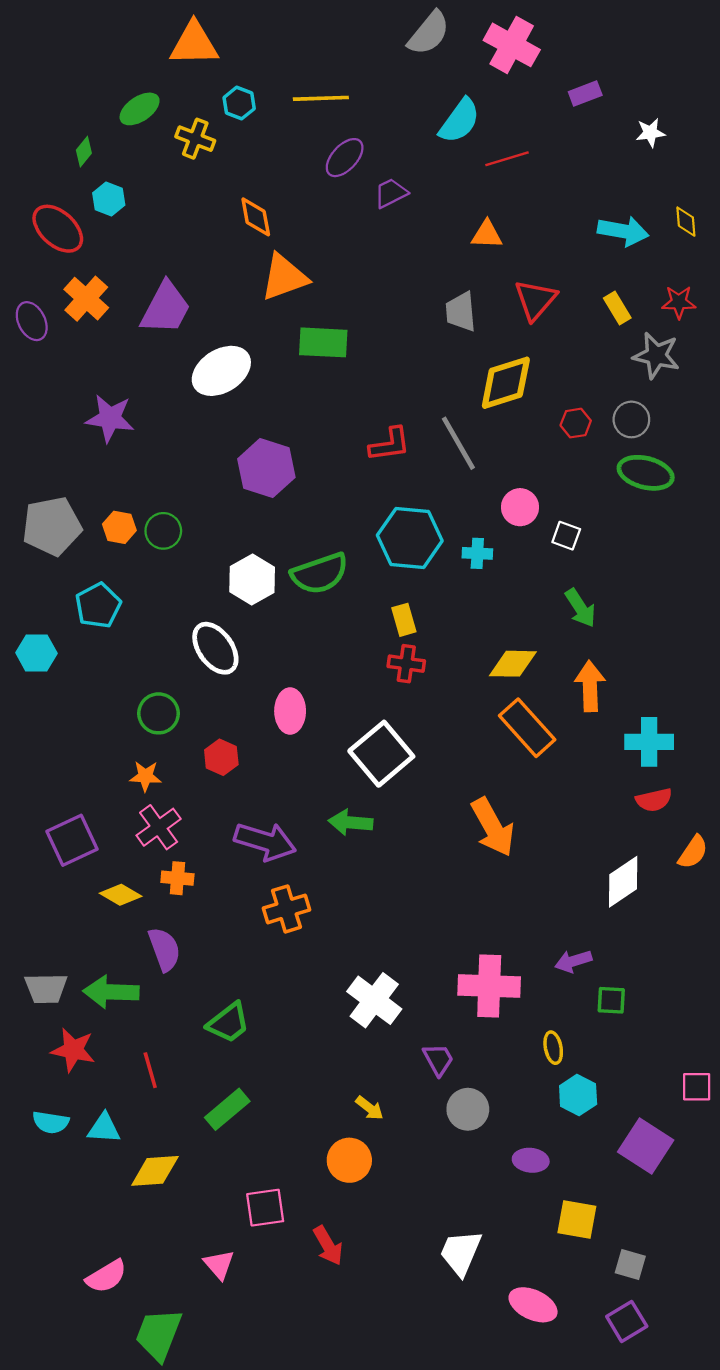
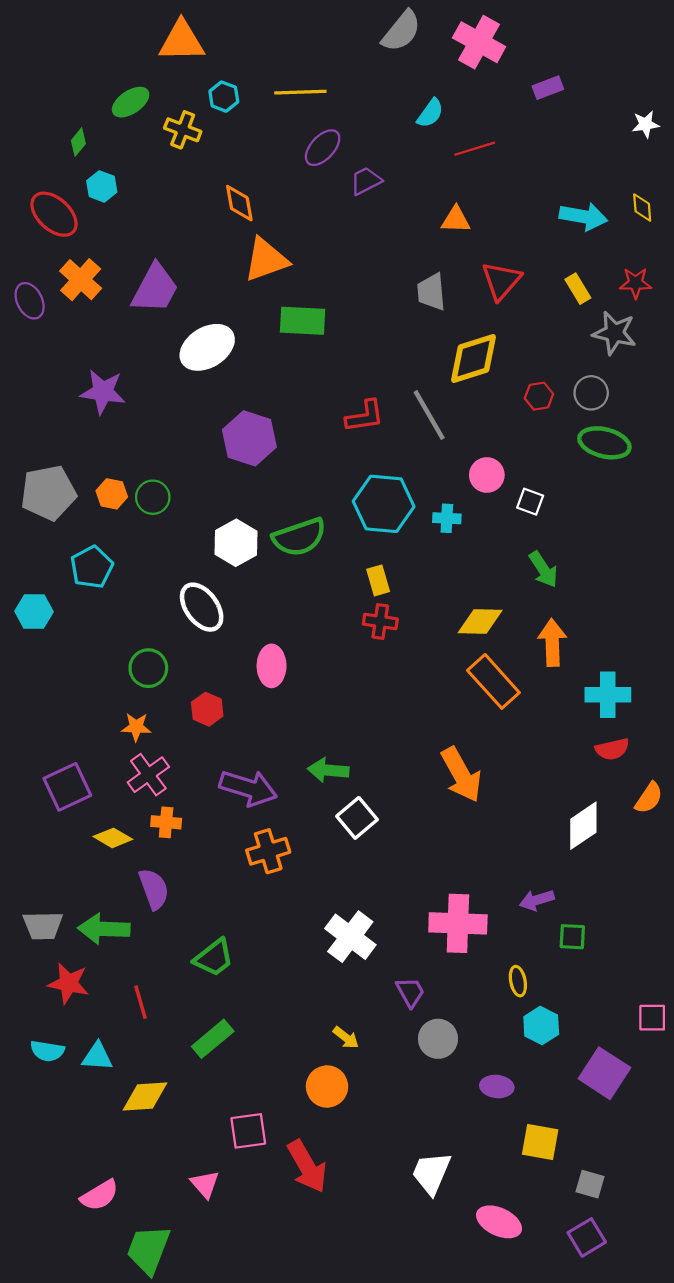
cyan semicircle: (460, 121) -> (430, 113), size x0.7
white star: (650, 133) -> (646, 124), moved
white square: (381, 754) -> (357, 818), moved, size x0.7
red arrow: (328, 1246) -> (307, 1166), size x1.4

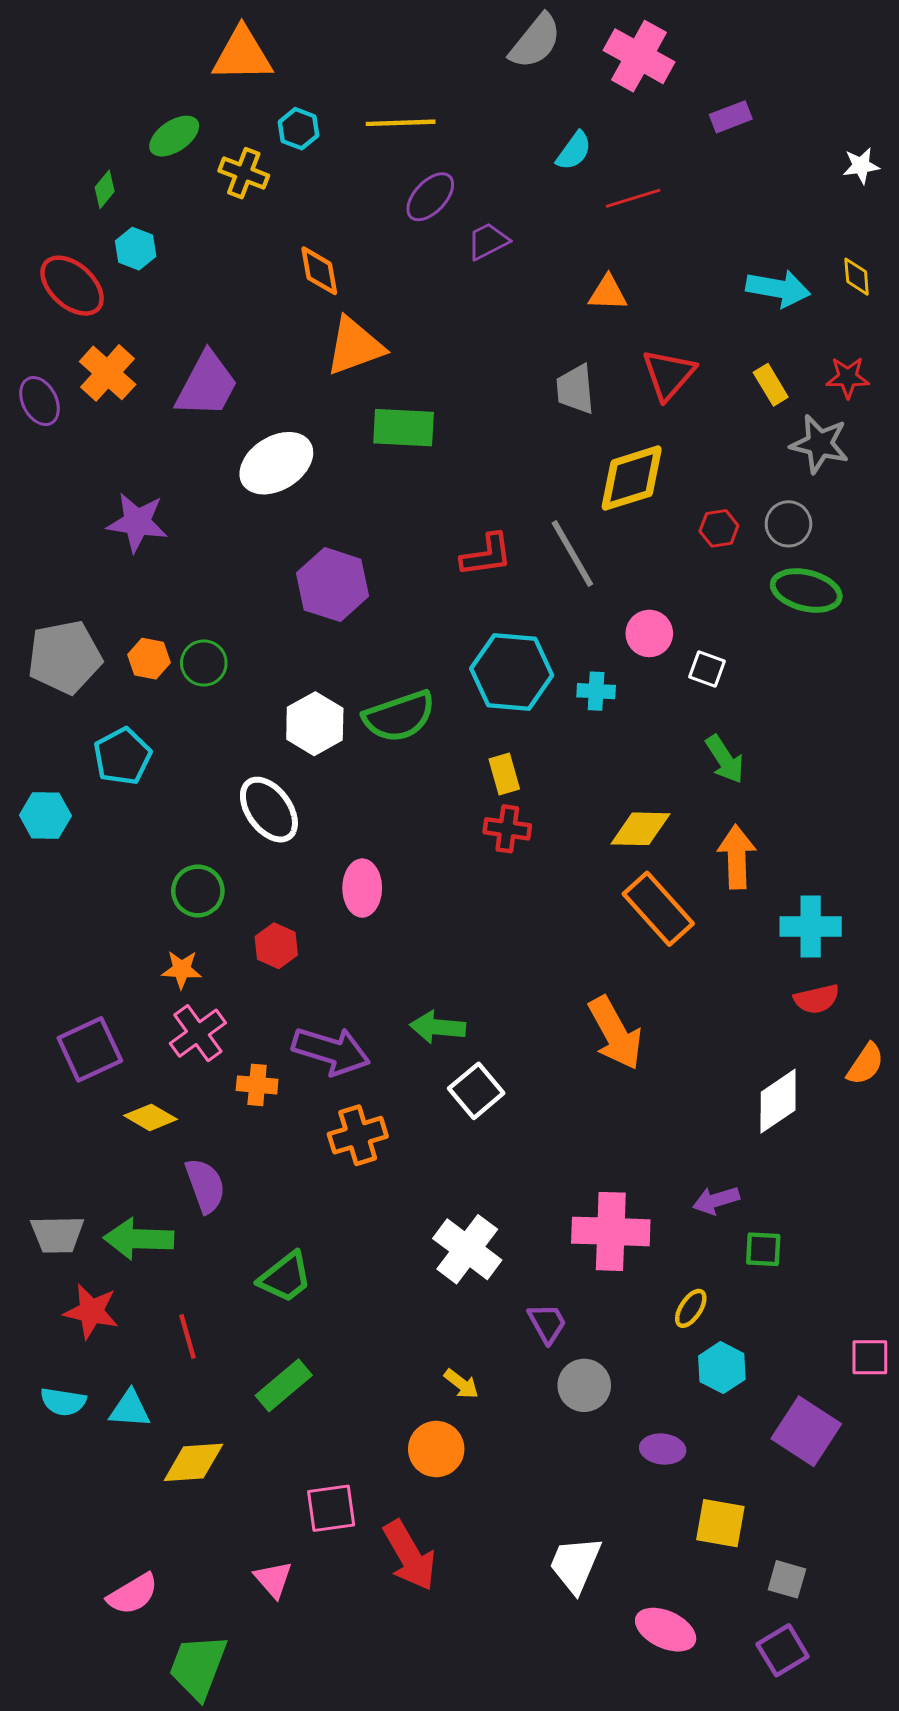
orange cross: (166, 822) -> (257, 1085), moved
yellow ellipse: (518, 981) -> (691, 1308), turned 44

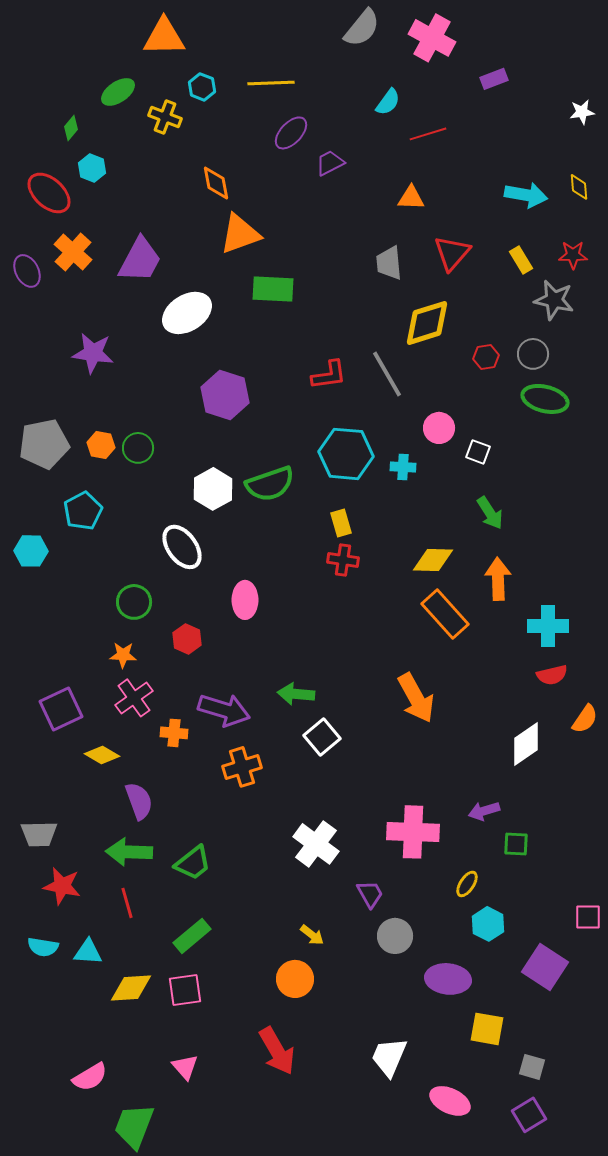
green arrow: (139, 1239) -> (129, 852), moved
purple ellipse: (663, 1449) -> (448, 979), size x1.5
pink square: (331, 1508) -> (185, 990), moved

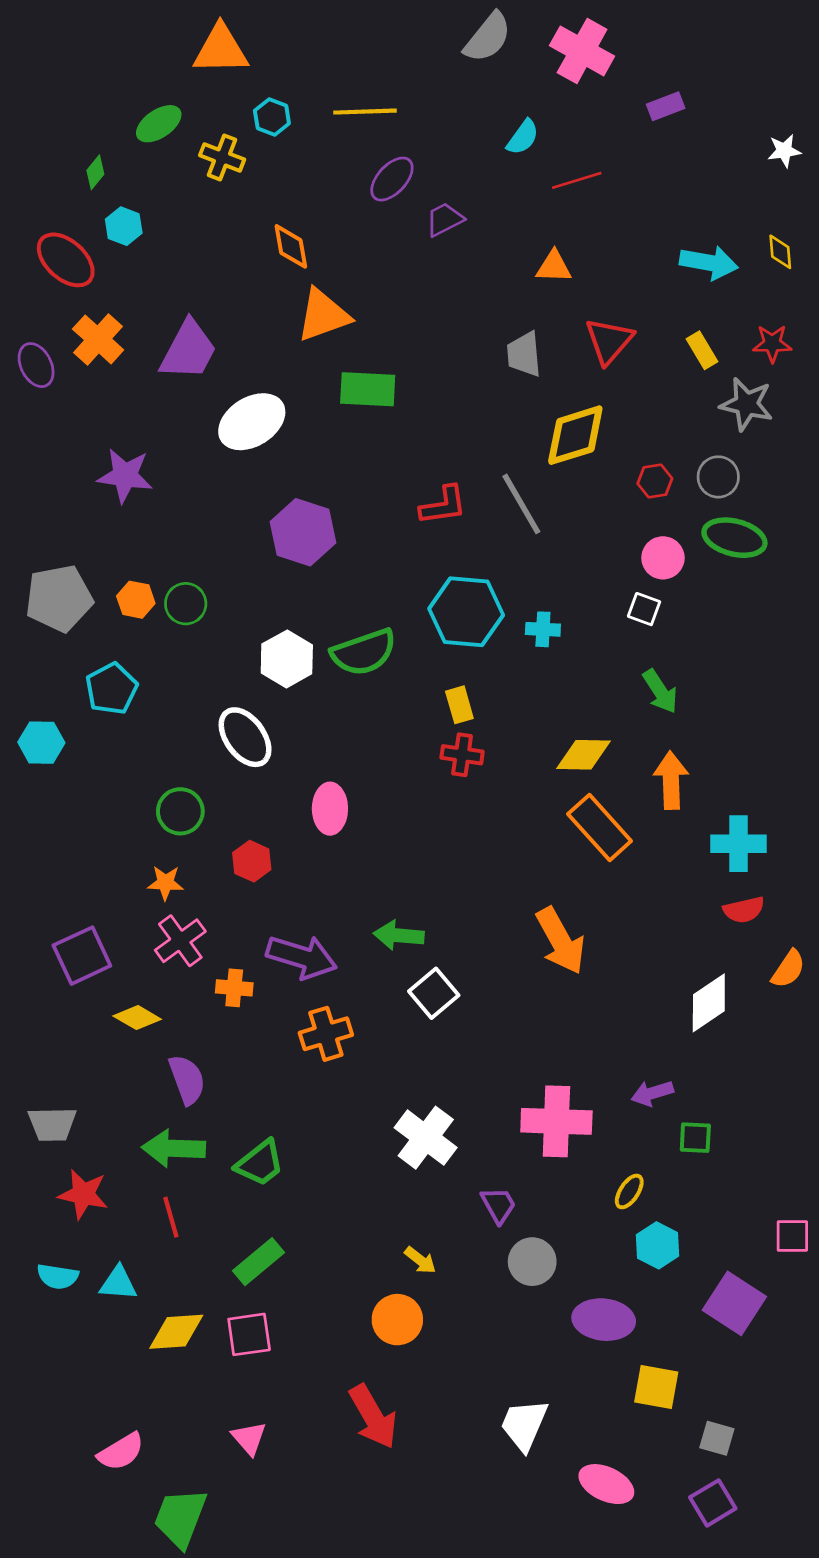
pink circle: (439, 428) -> (663, 558), moved

